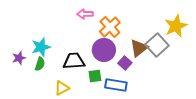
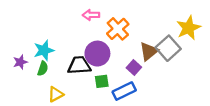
purple circle: (104, 50) -> (97, 54), moved
blue rectangle: (116, 85) -> (124, 91), turned -35
yellow triangle: (62, 88) -> (56, 94), moved

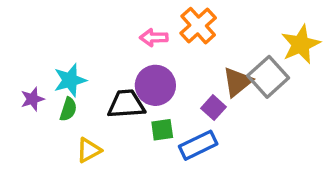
pink arrow: (91, 15) -> (154, 37), moved
orange cross: (118, 29) -> (198, 26), moved

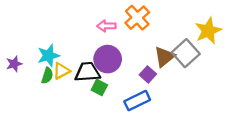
purple star: (32, 99) -> (14, 64), moved
green square: (162, 130) -> (99, 87), moved, turned 35
yellow triangle: (89, 150) -> (61, 71), moved

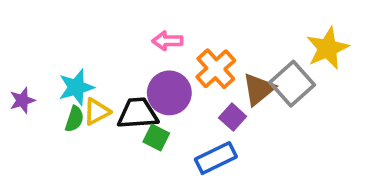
orange cross: (137, 18) -> (216, 69), moved

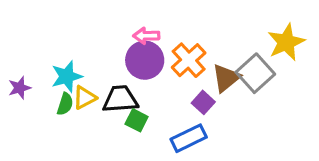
purple circle: (169, 93) -> (145, 60), moved

